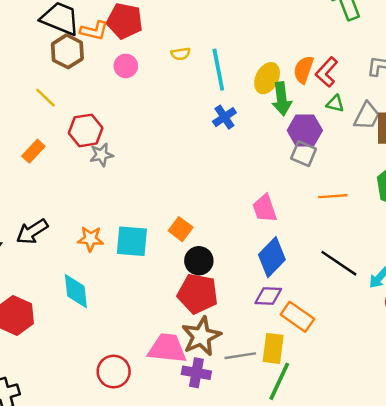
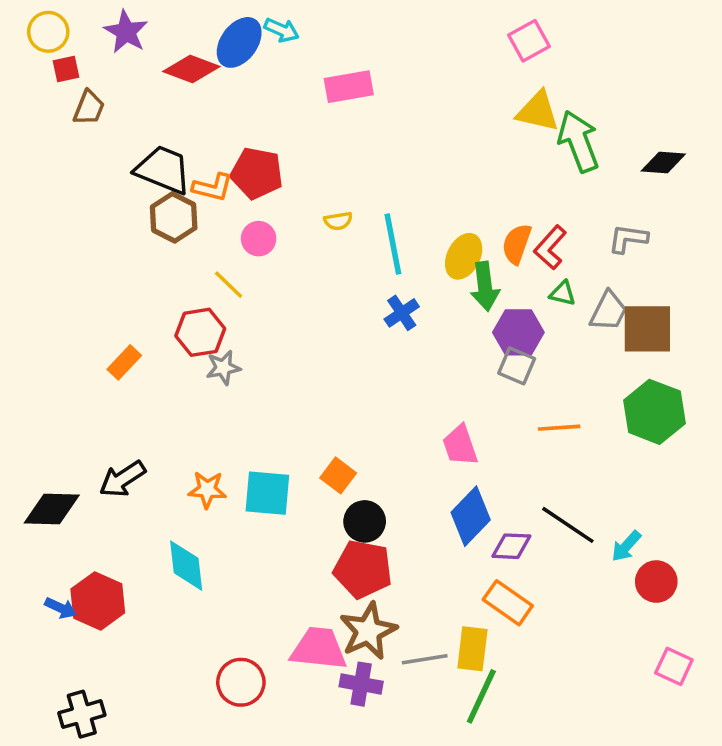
yellow line: (45, 98) -> (229, 285), moved
purple diamond: (268, 296) -> (511, 546), moved

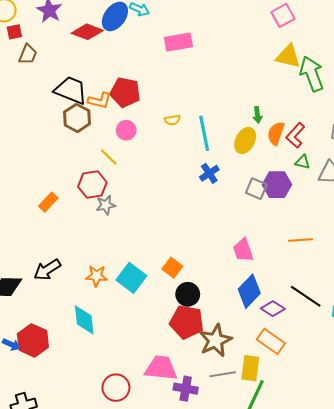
green arrow: (485, 286) -> (257, 115), moved, size x0.6
gray square: (517, 366) -> (256, 189), moved
cyan square: (267, 493) -> (131, 278), turned 32
purple diamond: (511, 546) -> (273, 309), turned 30
brown star: (368, 631) -> (215, 340), moved

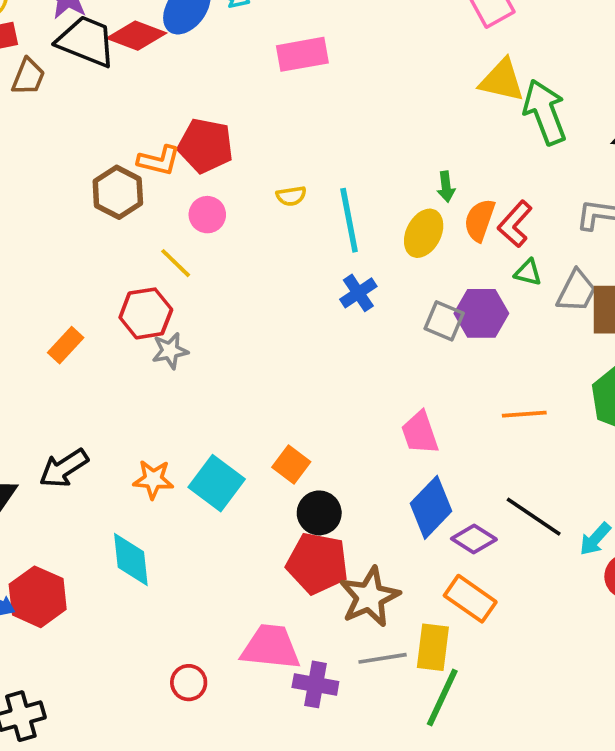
black trapezoid: (71, 90) -> (86, 41), moved
red circle: (116, 388) -> (189, 683), size x0.7

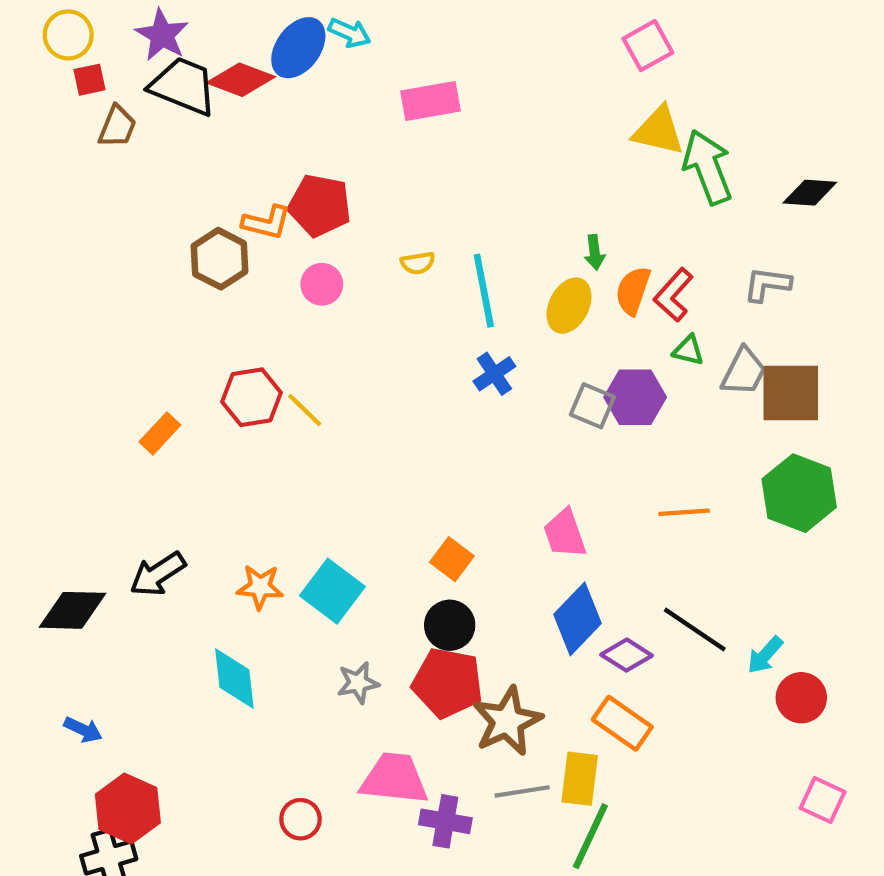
yellow line: (176, 263) -> (305, 410), moved
gray star: (170, 351) -> (358, 683), moved
orange square: (291, 464) -> (452, 559), moved
red hexagon: (38, 597) -> (128, 809), moved

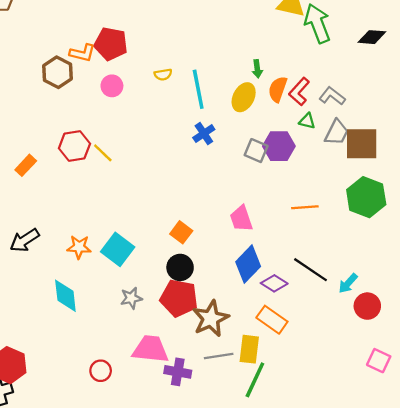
gray L-shape: (767, 284) -> (332, 96), moved, turned 30

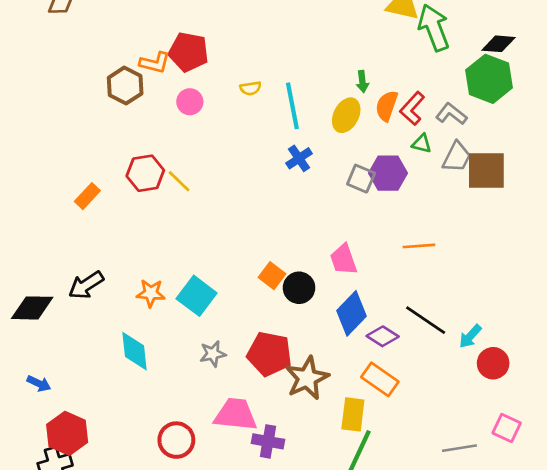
green hexagon: (366, 197) -> (489, 79), moved
black circle: (180, 267) -> (299, 288), moved
gray line: (219, 356) -> (459, 448), moved
red circle: (101, 371) -> (176, 440), size x1.4

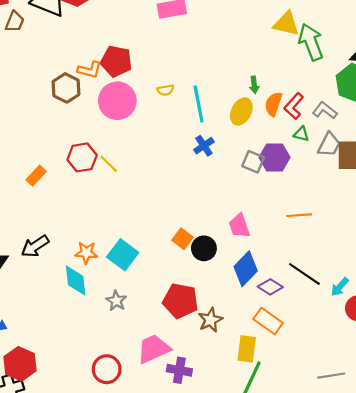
pink circle: (190, 102) -> (117, 101), size x1.8
cyan diamond: (135, 351) -> (76, 280), moved
gray star: (213, 354) -> (116, 301), moved, turned -30
brown star: (307, 378) -> (210, 320), size x0.7
pink trapezoid: (236, 414) -> (154, 349), turned -30

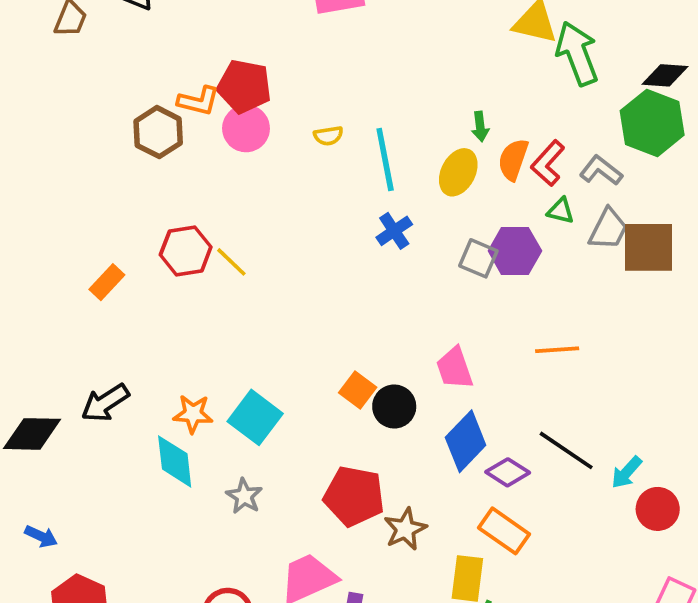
pink circle: (117, 101) -> (246, 128), moved, size x0.7

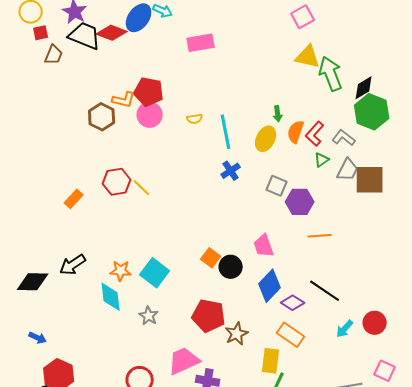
black diamond: (665, 75) -> (364, 88), moved, turned -35
green triangle: (561, 211) -> (322, 160), turned -49
purple hexagon: (515, 251) -> (300, 202), moved
cyan arrow: (627, 472) -> (345, 329), moved

